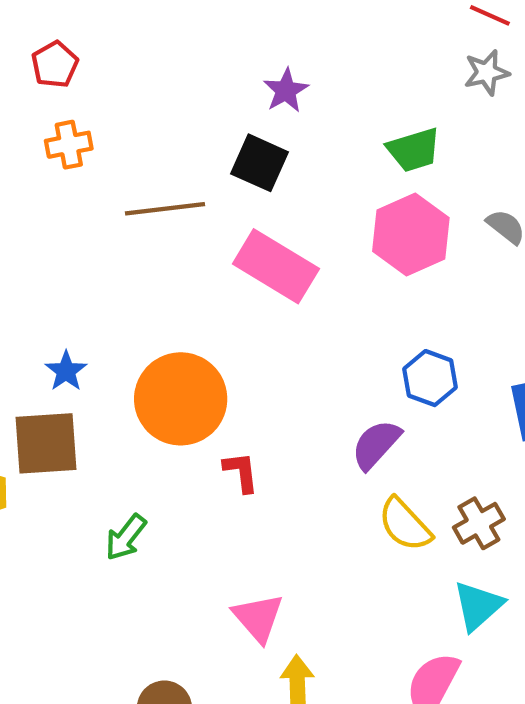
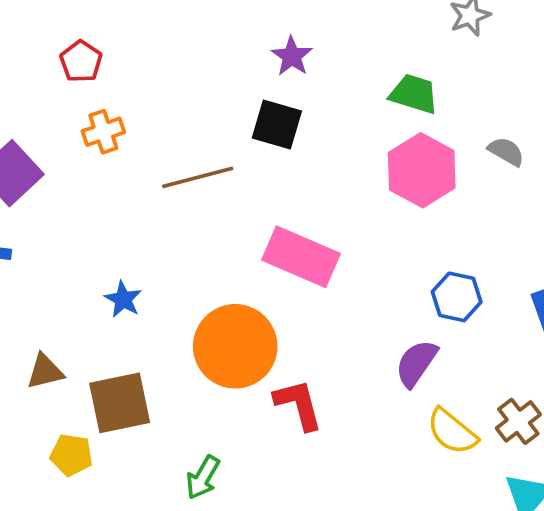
green trapezoid: (414, 150) -> (414, 94), turned -138
pink rectangle: (276, 266) -> (301, 257), moved
blue star: (66, 371) -> (123, 299), moved
red L-shape: (241, 472) -> (298, 405), size x1.4

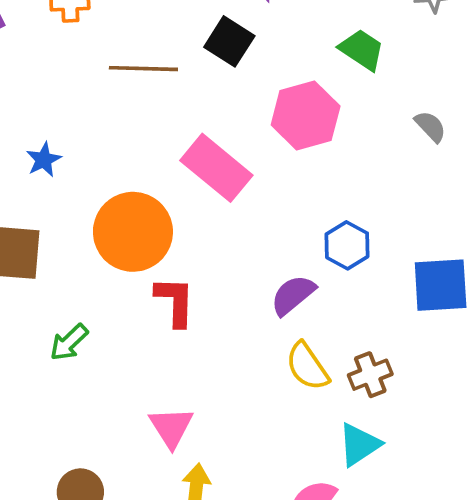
pink hexagon: (422, 170) -> (306, 116), moved

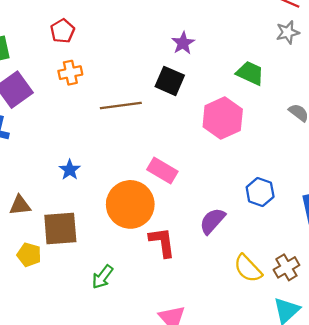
pink rectangle: (216, 168) -> (162, 170), moved, size x0.7
purple semicircle: (293, 295) -> (212, 221), moved

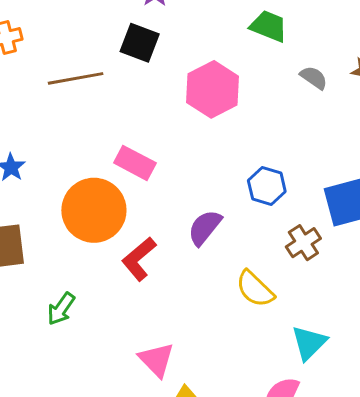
green trapezoid: (250, 73) -> (269, 26), moved
red L-shape: (162, 242) -> (139, 259), turned -120
brown cross: (286, 267) -> (303, 243), moved

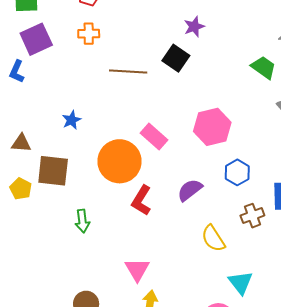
pink hexagon: (213, 89) -> (212, 127), moved
red L-shape: (139, 259) -> (141, 200), turned -32
green arrow: (61, 309) -> (82, 221), turned -55
cyan triangle: (309, 343) -> (241, 282), turned -36

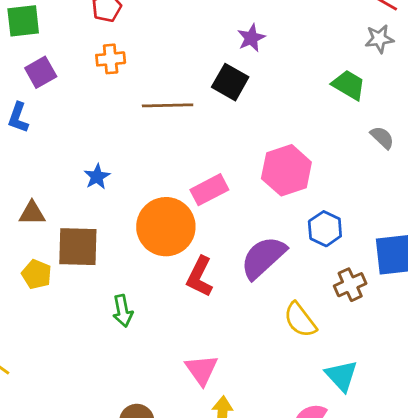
purple square: (36, 39) -> (41, 72), size x0.7
pink rectangle: (154, 137) -> (209, 190), turned -64
purple semicircle: (190, 190) -> (263, 257), size x1.4

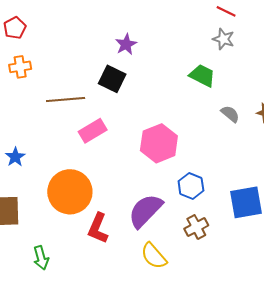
gray star: (379, 39) -> (223, 39), turned 30
pink rectangle: (209, 190) -> (93, 131), moved
brown cross: (350, 285) -> (196, 227), moved
yellow semicircle: (300, 320) -> (154, 256), moved

